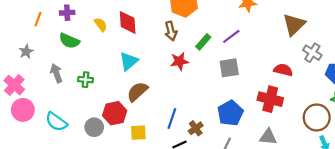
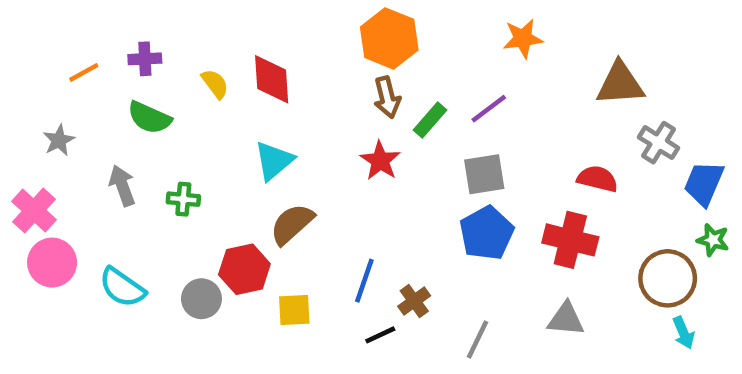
orange line: (38, 19) -> (84, 72), turned 40
brown triangle: (294, 25) -> (620, 84), turned 40
brown arrow: (171, 31) -> (387, 97), moved
red star: (179, 61) -> (380, 161), turned -30
blue pentagon: (230, 113) -> (487, 233), moved

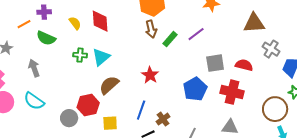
orange line: (84, 72) -> (24, 24), moved
red star: (380, 161) -> (150, 75), moved
gray square: (484, 174) -> (215, 63), moved
green cross: (183, 199) -> (80, 55), moved
cyan semicircle: (122, 287) -> (34, 101), moved

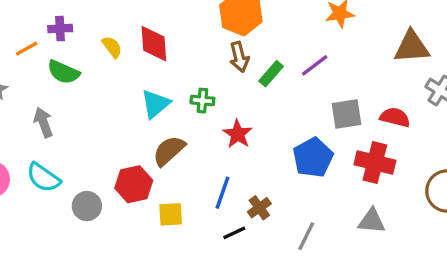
green cross: (80, 55) -> (202, 101), moved
gray circle: (69, 118) -> (87, 206), moved

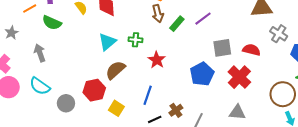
red cross: (375, 162) -> (239, 77), turned 30
brown cross: (259, 208) -> (176, 110), moved
yellow square: (171, 214) -> (116, 108), turned 35

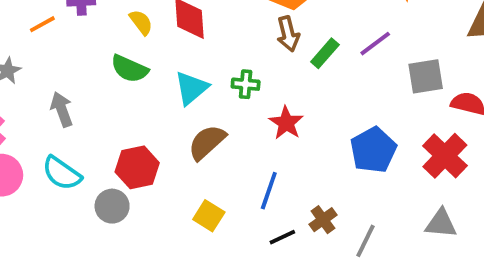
green semicircle: (52, 23) -> (129, 69), moved
gray square: (222, 48) -> (426, 76), moved
red hexagon: (94, 90) -> (137, 167), moved

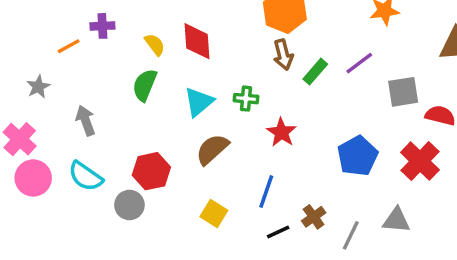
green semicircle: (129, 69) -> (145, 85), turned 88
gray triangle: (441, 224) -> (396, 220), moved

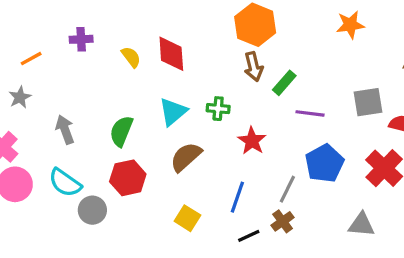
orange line: (69, 46) -> (31, 59), moved
purple line: (359, 63) -> (310, 113), moved, turned 44
green semicircle: (145, 85) -> (121, 131), moved
gray circle: (129, 205) -> (92, 210), moved
gray line: (351, 235) -> (287, 189), moved

